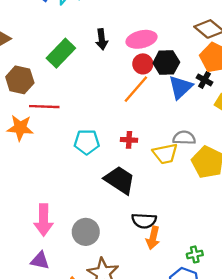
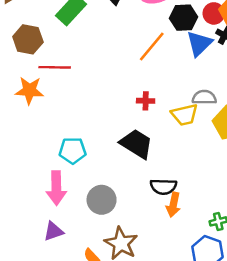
red circle: (143, 64) -> (214, 13), moved
cyan pentagon: (87, 142) -> (73, 151), moved
purple triangle: (40, 261) -> (53, 231), turned -30

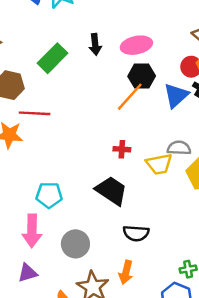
black hexagon: (184, 18) -> (142, 76), moved
orange arrow: (173, 205) -> (126, 272), moved

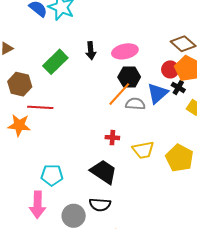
gray semicircle: (179, 148) -> (135, 104), moved
black semicircle: (136, 233) -> (100, 205), moved

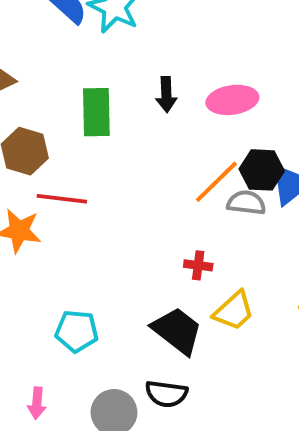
green rectangle: (55, 62) -> (96, 112), turned -50
black hexagon: (129, 77) -> (262, 170), moved
yellow trapezoid: (143, 150) -> (234, 311), moved, turned -35
pink arrow: (38, 205) -> (37, 403), moved, size x0.6

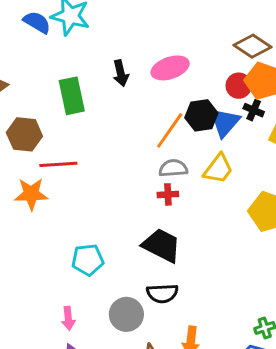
gray semicircle: (246, 203) -> (173, 168), moved
yellow trapezoid: (234, 311) -> (218, 169), moved

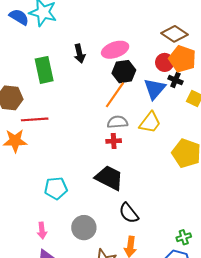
black hexagon: (201, 115) -> (124, 72), moved
black semicircle: (162, 293) -> (129, 213), moved, turned 55

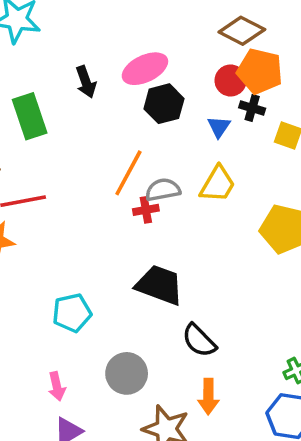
blue triangle: (155, 89) -> (219, 127), size x0.6
orange line: (115, 95) -> (128, 173), moved
red cross: (114, 141) -> (146, 210), moved

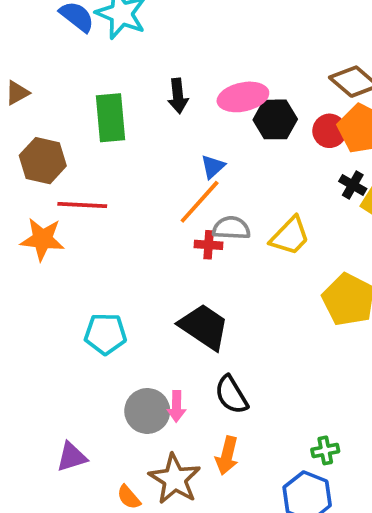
black hexagon: (164, 104) -> (275, 119), moved
black cross: (252, 108) -> (353, 185), moved
blue triangle: (219, 127) -> (213, 167), moved
pink arrow: (57, 386) -> (176, 406), moved

